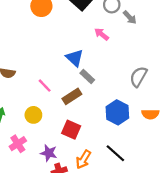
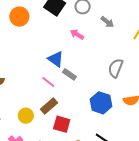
gray arrow: (130, 17) -> (107, 22), moved
pink line: (45, 86) -> (48, 82), moved
brown rectangle: (72, 96) -> (49, 106), moved

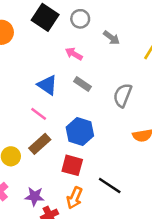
gray rectangle: (69, 74) -> (83, 84), moved
blue hexagon: (101, 103) -> (80, 131), moved
red square: (62, 124) -> (72, 165), moved

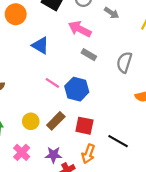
pink arrow: (74, 54) -> (80, 29), size x1.5
blue triangle: (47, 85) -> (40, 45), moved
blue hexagon: (80, 131) -> (77, 89), moved
brown rectangle: (40, 144) -> (56, 121), moved

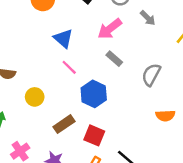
pink arrow: (80, 29) -> (110, 29), turned -75
pink line: (52, 83) -> (69, 67), moved
yellow circle: (31, 121) -> (35, 97), moved

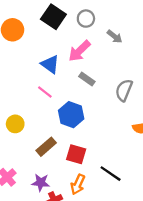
blue triangle: (63, 38) -> (50, 64), moved

